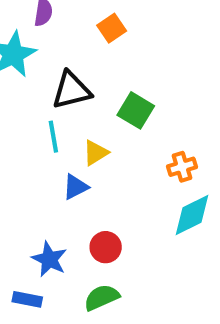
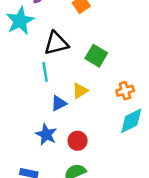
yellow triangle: (96, 153) -> (80, 91), moved
blue star: (49, 259) -> (46, 134), moved

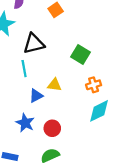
green square: (96, 56) -> (81, 54), moved
yellow triangle: (80, 91) -> (54, 85), turned 40

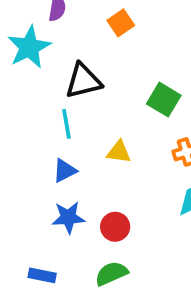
blue triangle: (36, 96) -> (65, 171), moved
blue star: (25, 123) -> (68, 217), turned -30

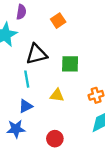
green square: (164, 100) -> (70, 64), moved, turned -30
blue star: (68, 217) -> (16, 129), moved

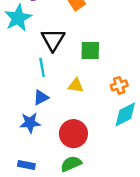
black triangle: (36, 54) -> (53, 40), turned -45
red circle: (55, 139) -> (73, 134), size x1.5

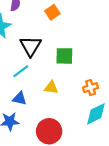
cyan line: (42, 67) -> (21, 71), turned 63
blue triangle: (41, 97) -> (20, 98), turned 40

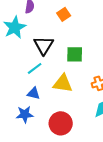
yellow triangle: (51, 88) -> (63, 83), size x1.5

